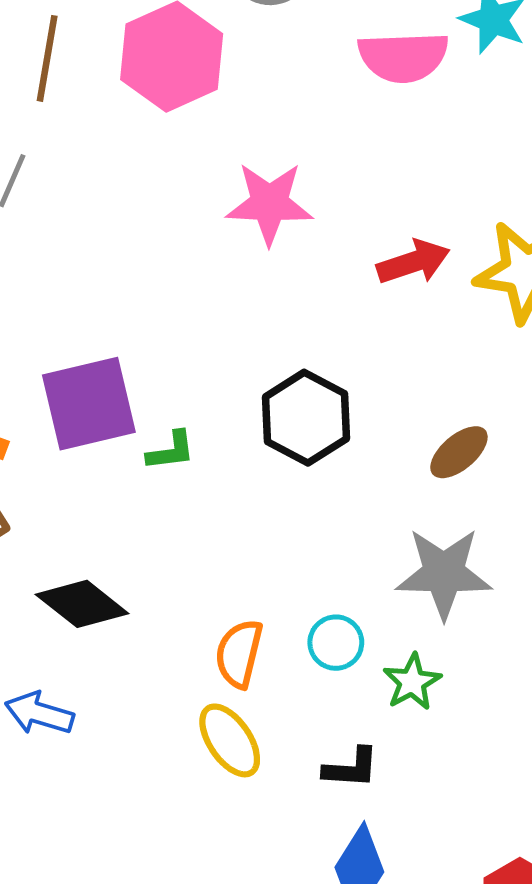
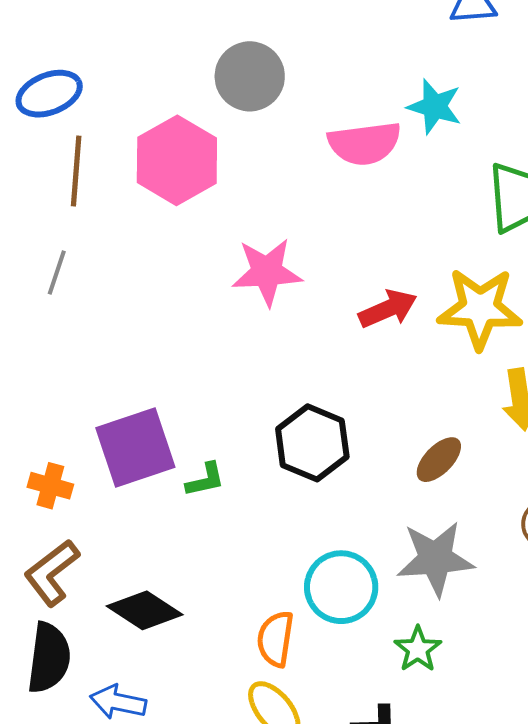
cyan circle: (336, 643) -> (341, 587), moved, size x1.6

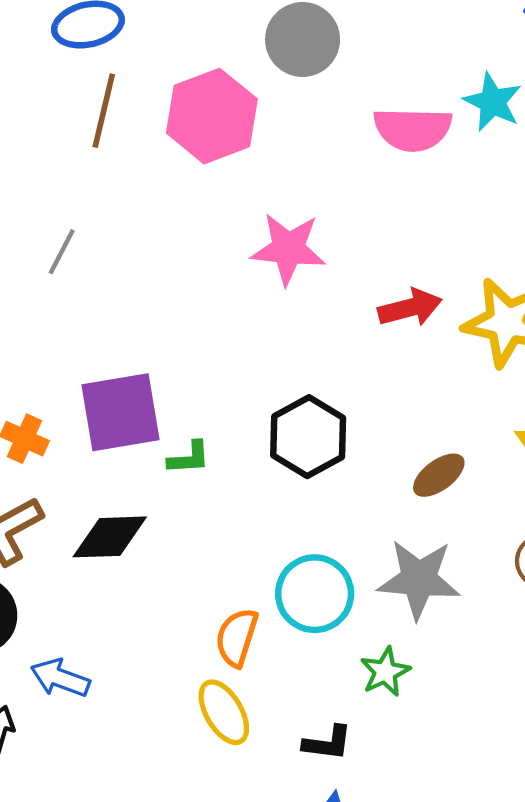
gray line: (57, 272) -> (62, 252), moved
black diamond: (145, 610) -> (110, 537), moved, turned -44

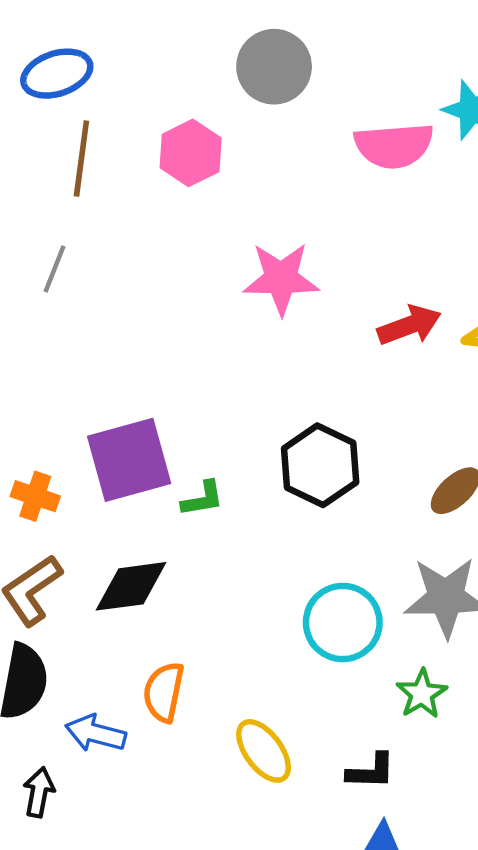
pink hexagon: (212, 116) -> (191, 153), size x0.7
gray line: (62, 252) -> (55, 269), moved
orange semicircle: (237, 637) -> (164, 692), moved

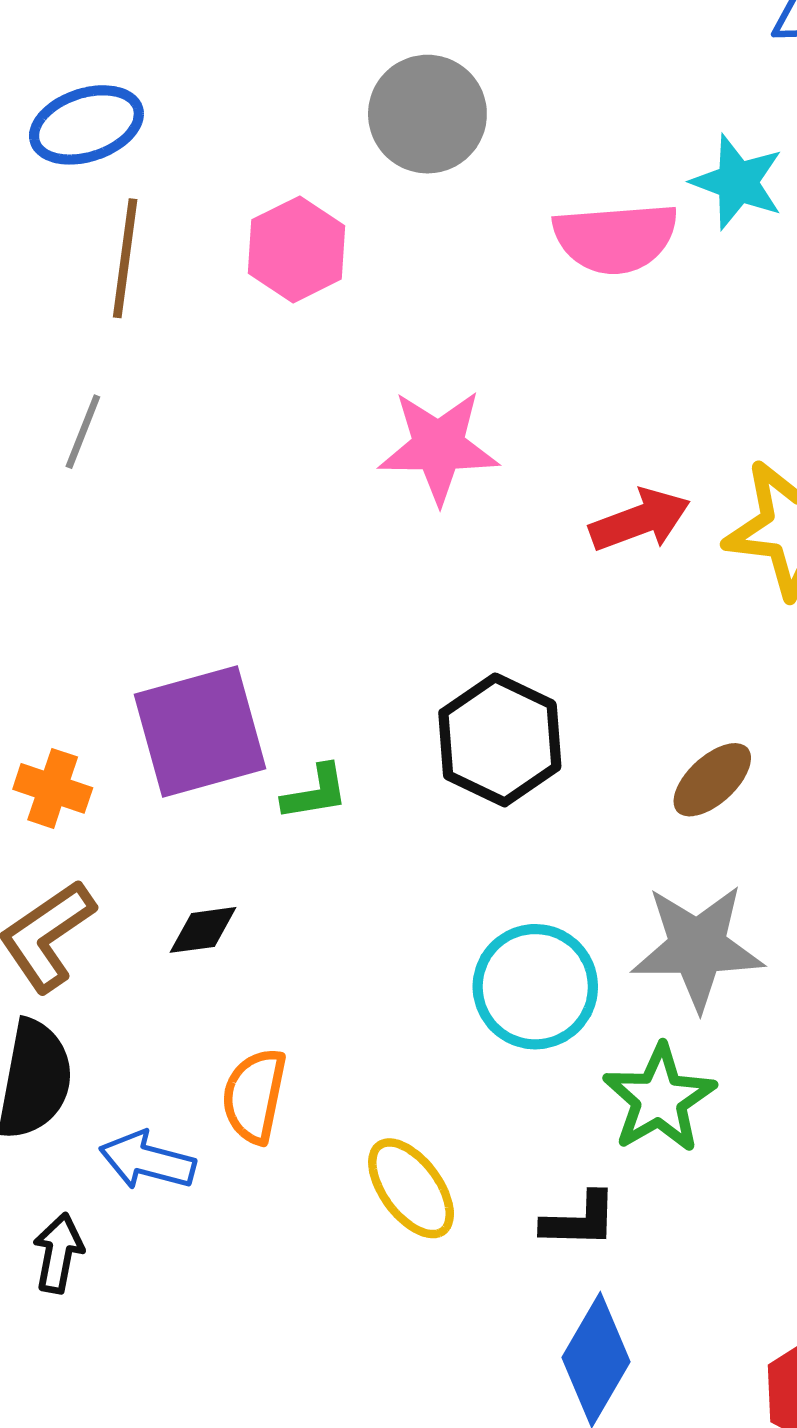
black diamond: (131, 586) -> (203, 930), size x0.6
green star: (422, 694) -> (659, 1099), size x1.4

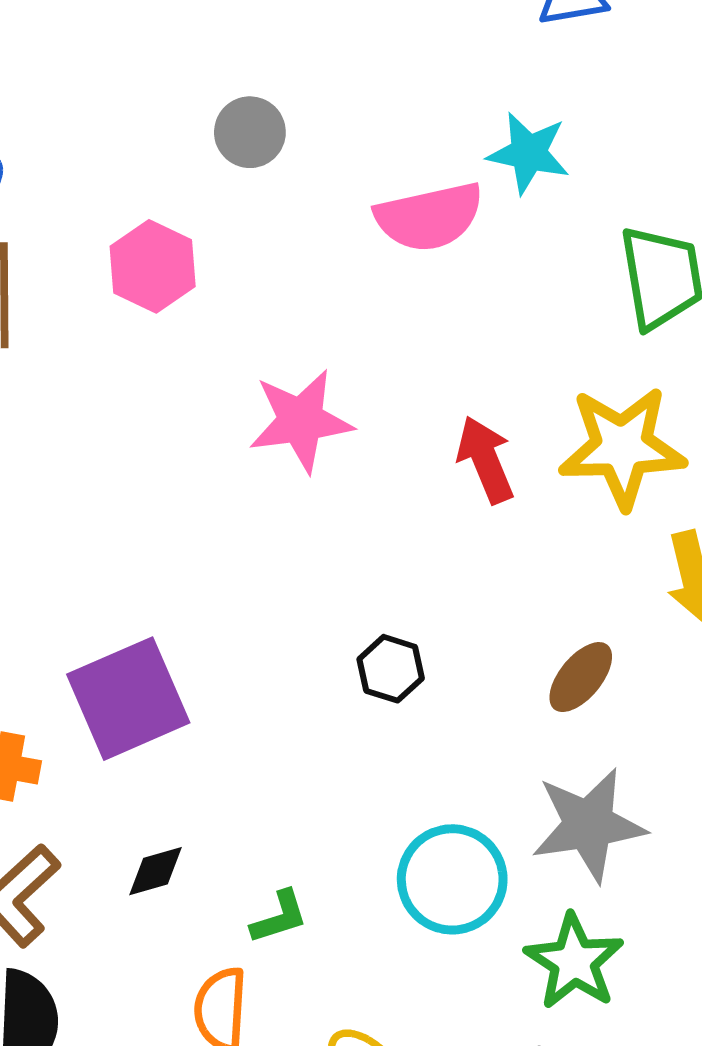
gray circle: (427, 114) -> (250, 132), size x0.7
red arrow: (640, 520) -> (485, 460), turned -84
black hexagon: (500, 740) -> (391, 669), size x0.6
green L-shape: (315, 792) -> (279, 917), moved

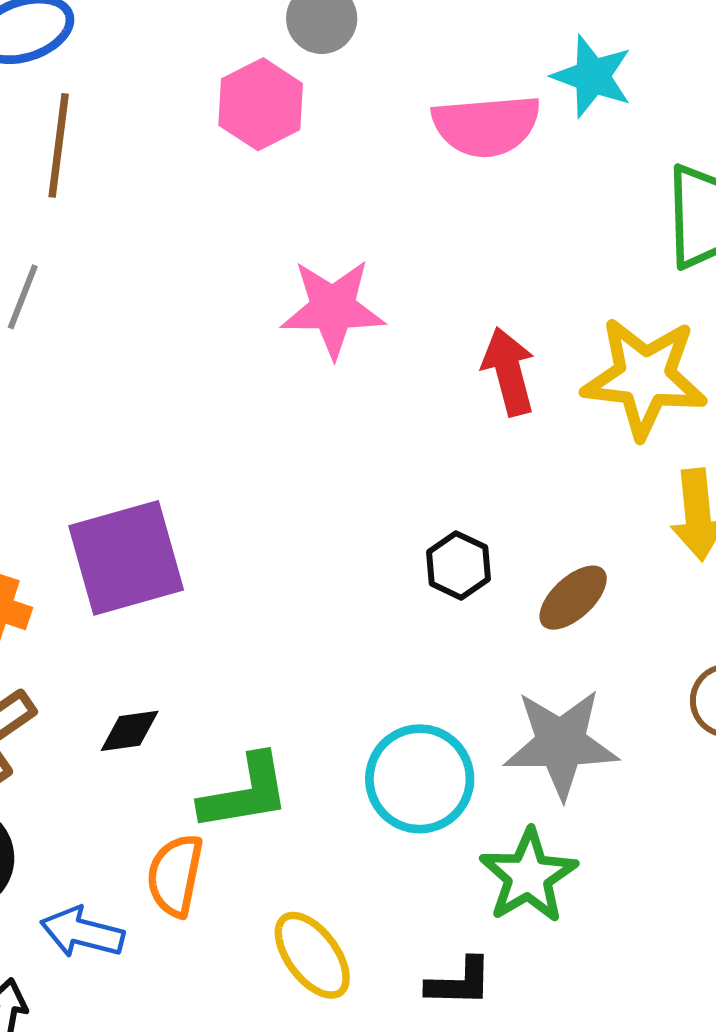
pink hexagon: (153, 266) -> (261, 104), moved
black hexagon: (391, 669) -> (459, 565), moved
green L-shape: (279, 917) -> (245, 793), size x1.6

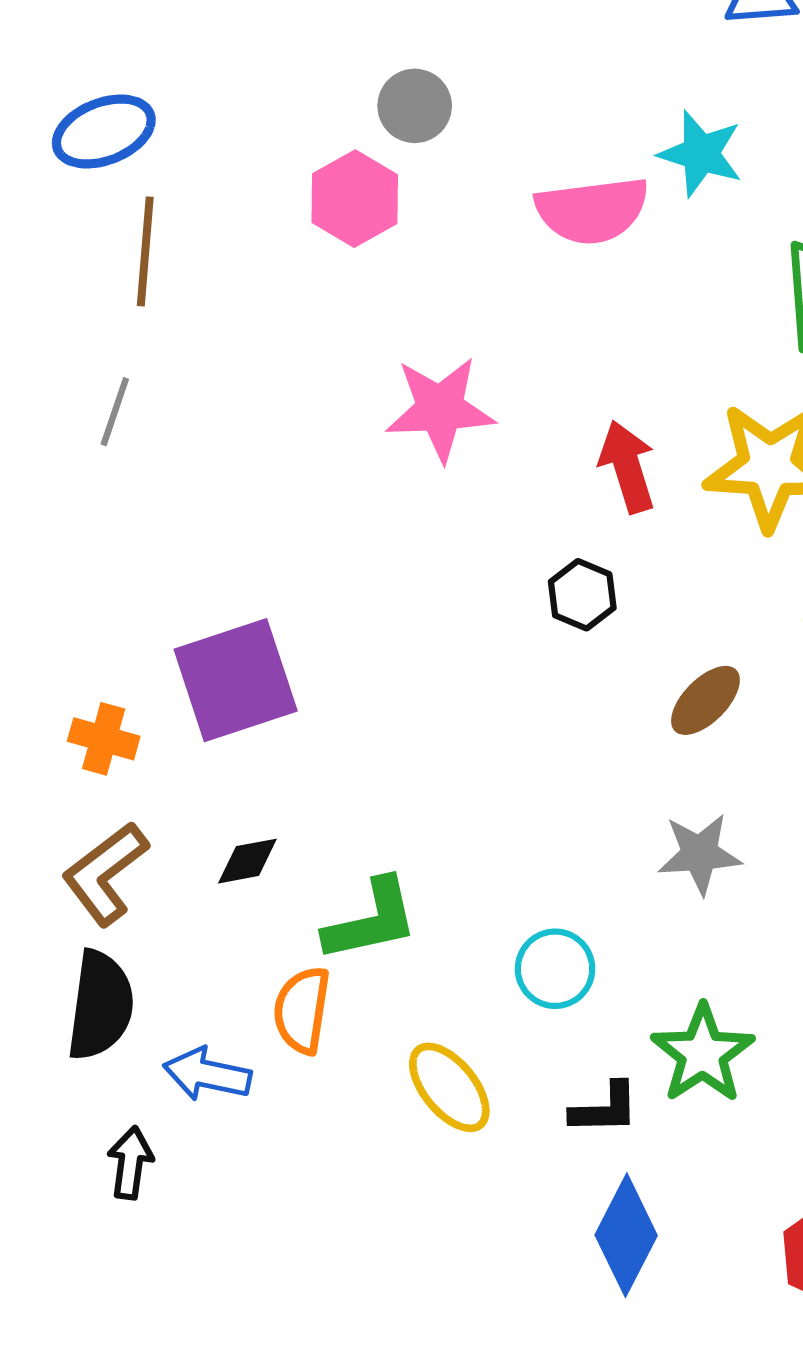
black hexagon: (459, 565) -> (582, 595), moved
gray star: (561, 744) -> (700, 854), size x0.7
cyan circle: (420, 779) -> (555, 969), moved, size x0.7
green star: (528, 876) -> (703, 1054), moved

